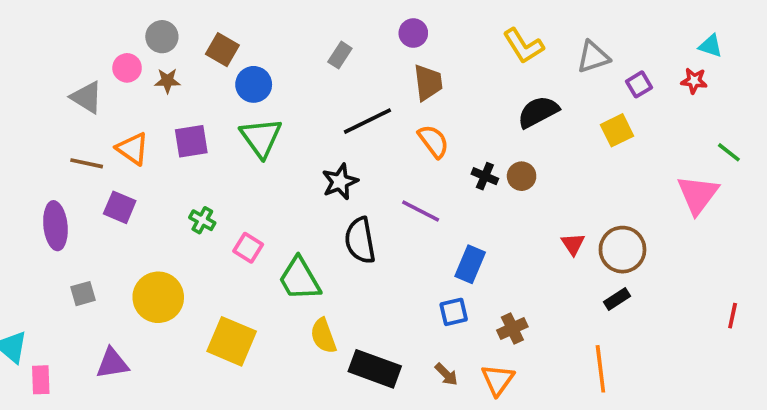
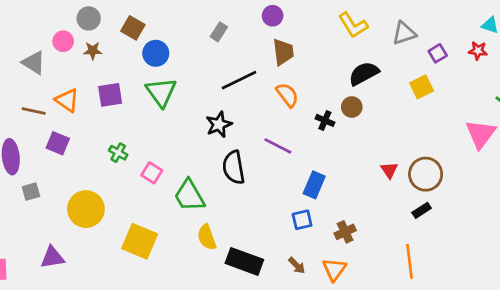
brown circle: (522, 176) -> (352, 107), moved
gray square: (83, 294) -> (31, 192), moved

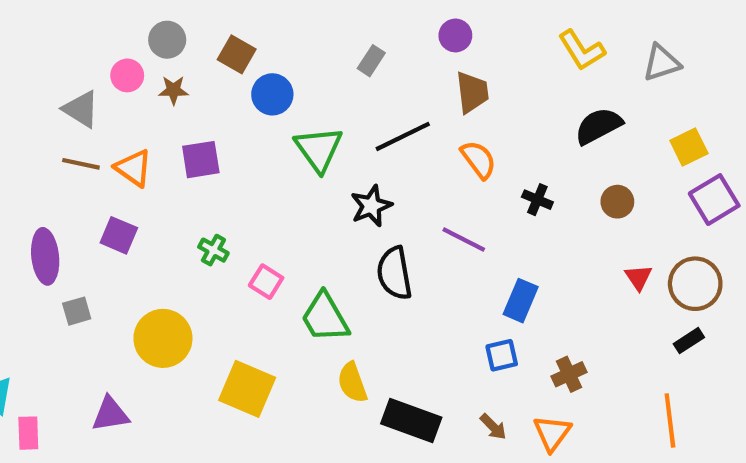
purple square: (438, 53) -> (714, 200), moved, size x1.6
green triangle: (161, 92) -> (319, 149), moved
brown circle: (352, 107) -> (617, 202), moved
brown line: (34, 111) -> (81, 164), moved

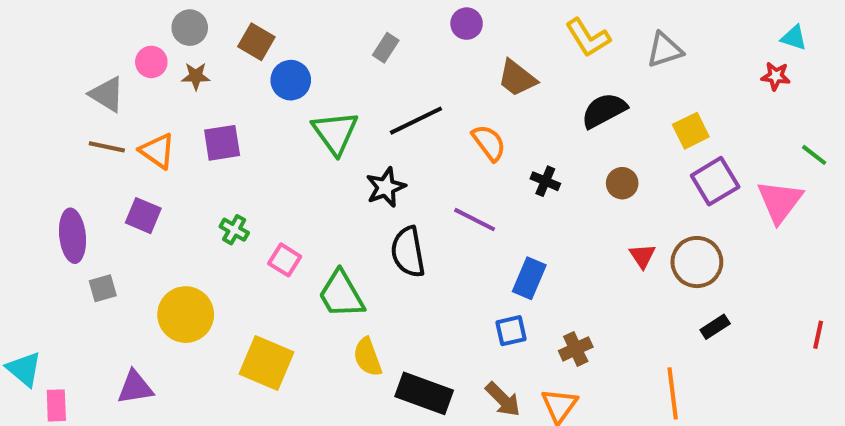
brown trapezoid: (472, 92) -> (517, 78), moved, turned 135
black rectangle: (689, 341) -> (715, 327), moved
brown arrow: (493, 427) -> (503, 399), size x1.4

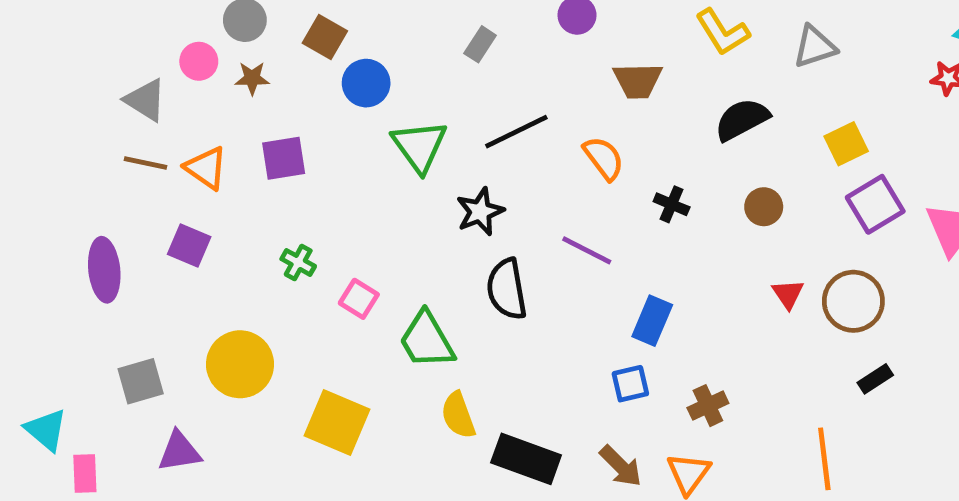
brown trapezoid: (517, 78) -> (638, 81), turned -39
gray square: (103, 288) -> (141, 381), moved, size x1.4

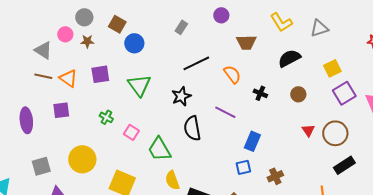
green triangle: (419, 146) -> (139, 85), moved
purple square: (189, 246) -> (61, 110), turned -30
black rectangle: (875, 379) -> (344, 165), size x1.5

